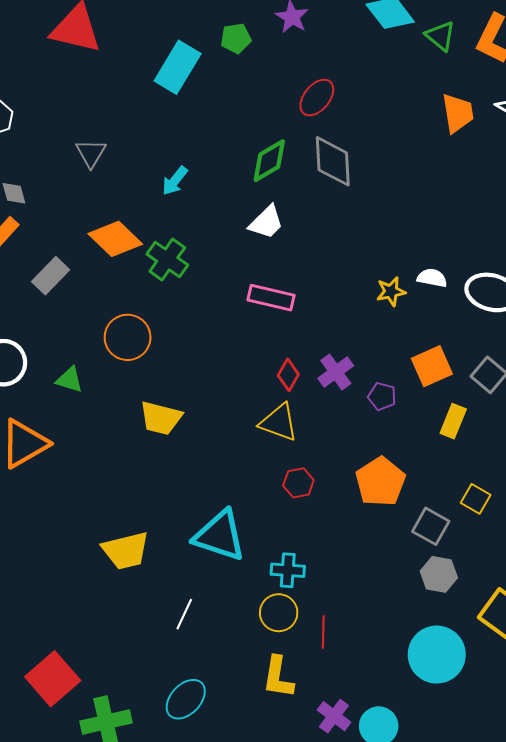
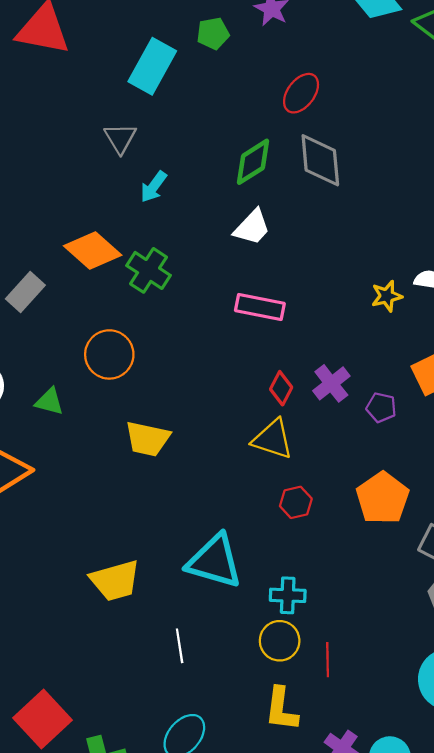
gray triangle: (91, 153) -> (120, 138), moved
white line: (184, 614) -> (180, 646), turned -32

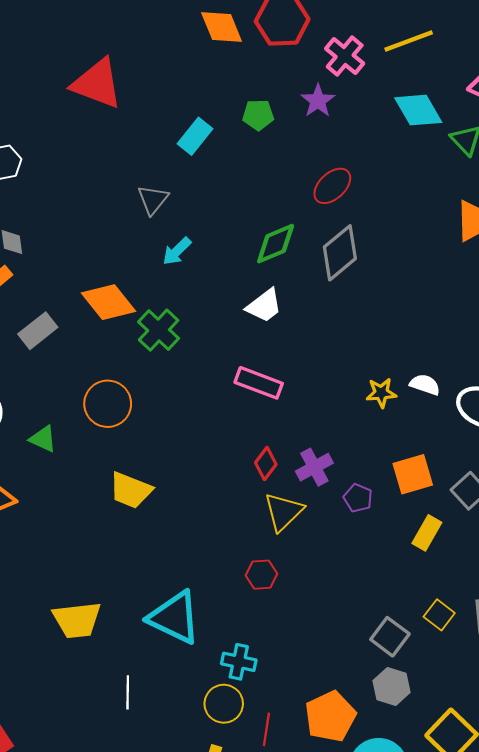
cyan rectangle: (152, 66) -> (195, 136), size x0.7
gray diamond: (320, 160) -> (340, 253), turned 46
yellow triangle: (273, 439) -> (283, 512), moved, turned 48
orange pentagon: (383, 498) -> (330, 716), moved

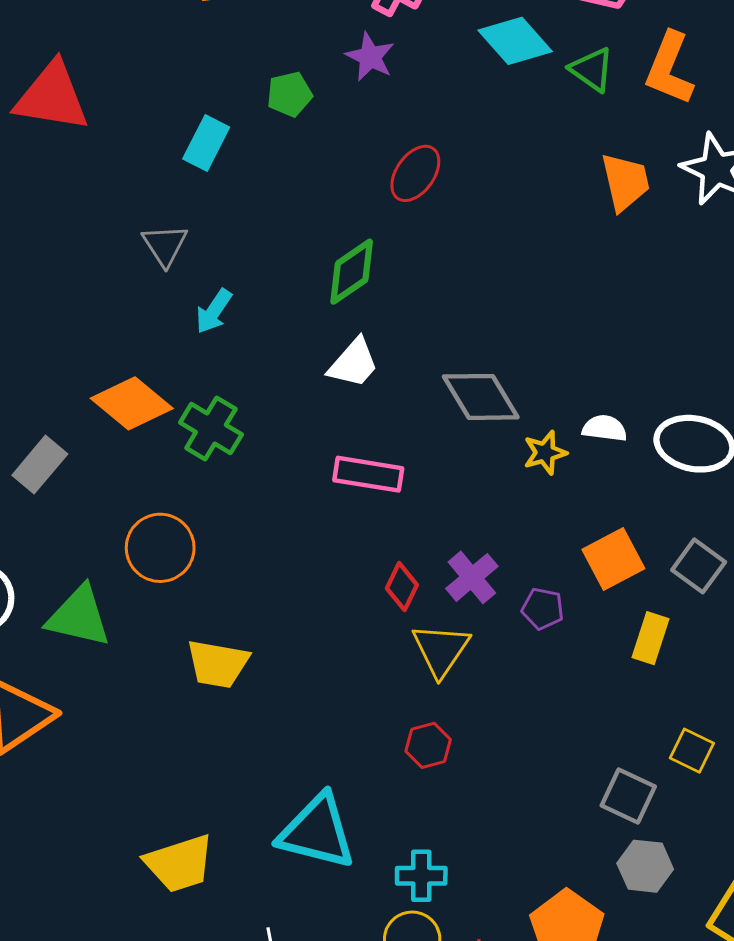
gray diamond: (340, 253) -> (481, 397), moved, turned -70
green triangle: (43, 439) -> (79, 617), size x1.6

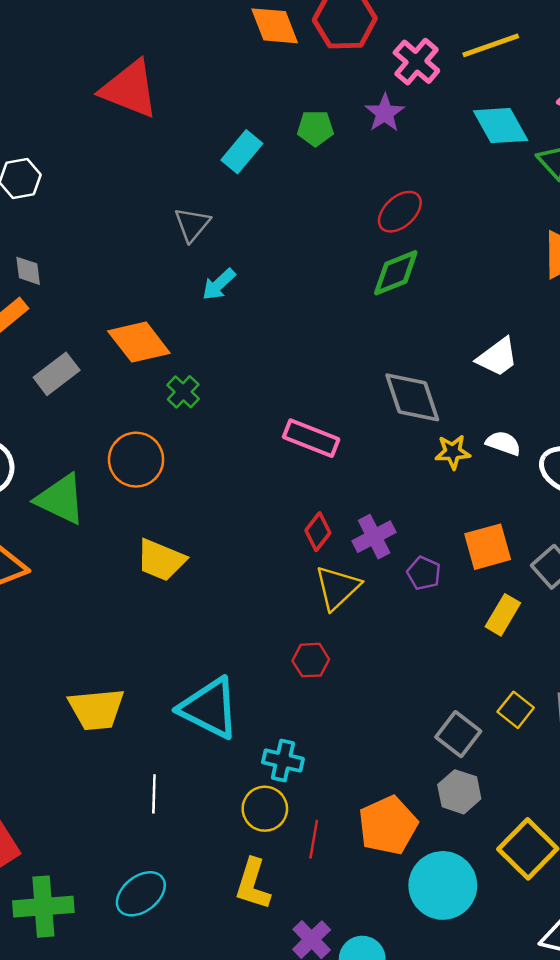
green diamond: (352, 272) -> (396, 273), moved
white trapezoid: (354, 363) -> (497, 357), moved
green cross: (211, 428) -> (183, 392), moved, size x0.7

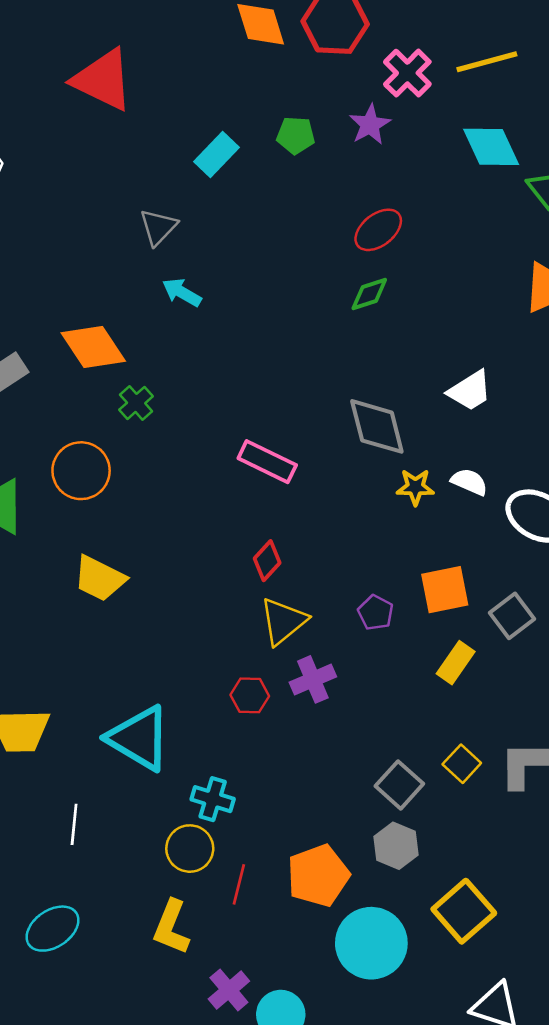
green diamond: (396, 273) -> (369, 294), size x0.7
cyan arrow: (219, 284) -> (182, 292), turned 69
purple cross: (374, 537) -> (313, 679), moved

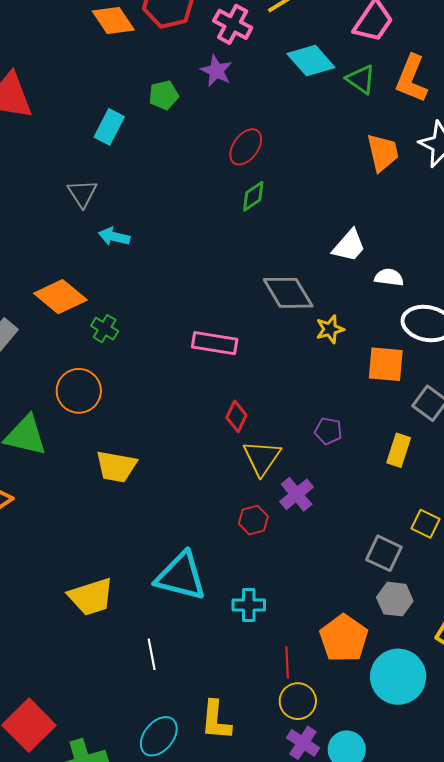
white semicircle: (469, 482) -> (389, 277), moved
orange square: (445, 590) -> (386, 364), moved, turned 33
yellow circle: (190, 849) -> (298, 701), moved
yellow L-shape: (171, 927) -> (216, 720), moved

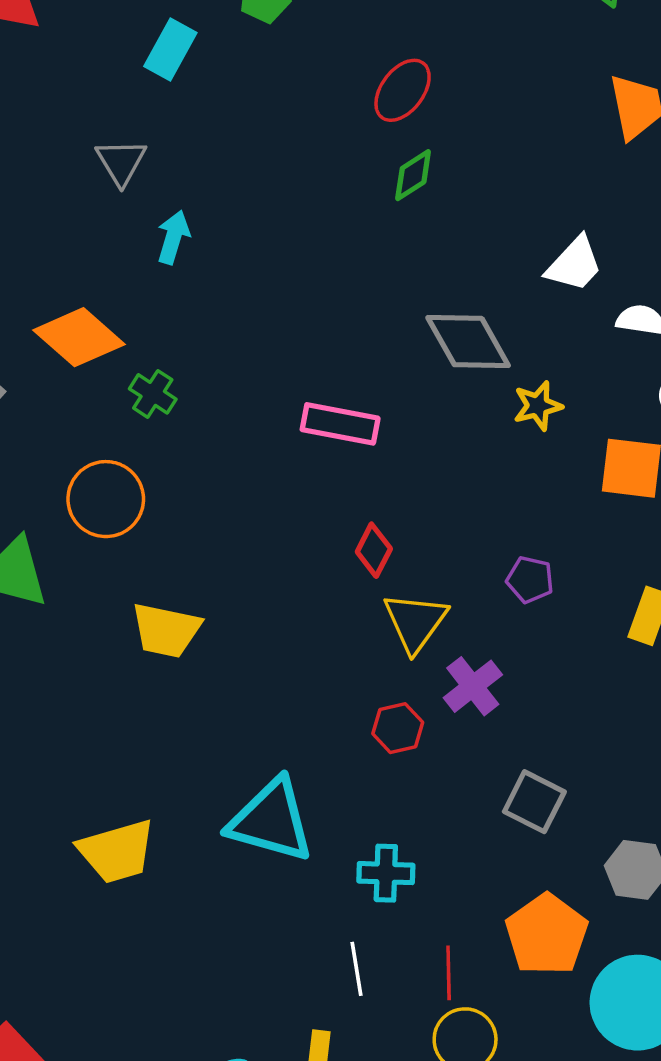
cyan arrow: (114, 237) -> (173, 237), turned 92
gray square: (384, 553) -> (534, 802), moved
white line: (152, 654) -> (356, 969), moved

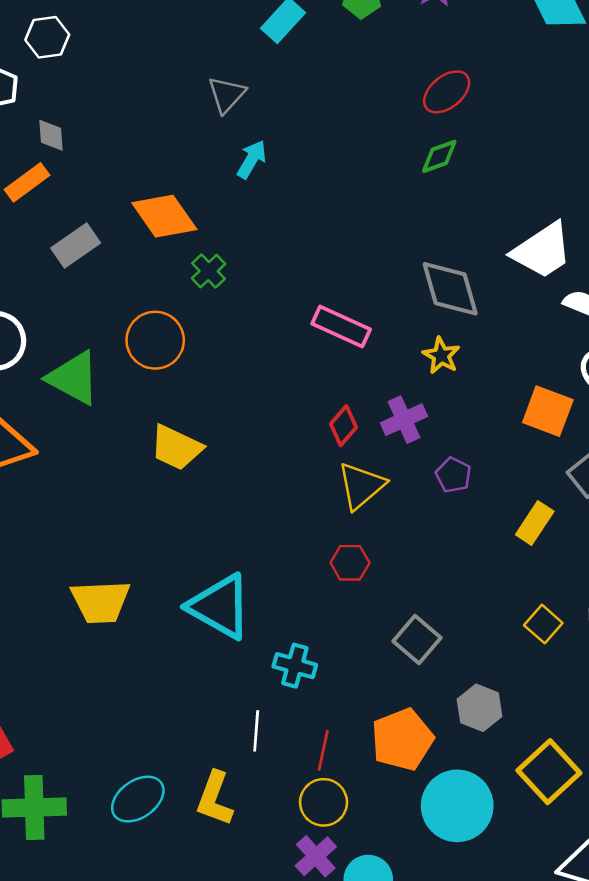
white trapezoid: (574, 264) -> (542, 251), size x1.4
yellow star: (538, 406) -> (441, 356), moved, turned 30
purple cross: (473, 686) -> (404, 420), moved
red hexagon: (398, 728) -> (350, 563), moved

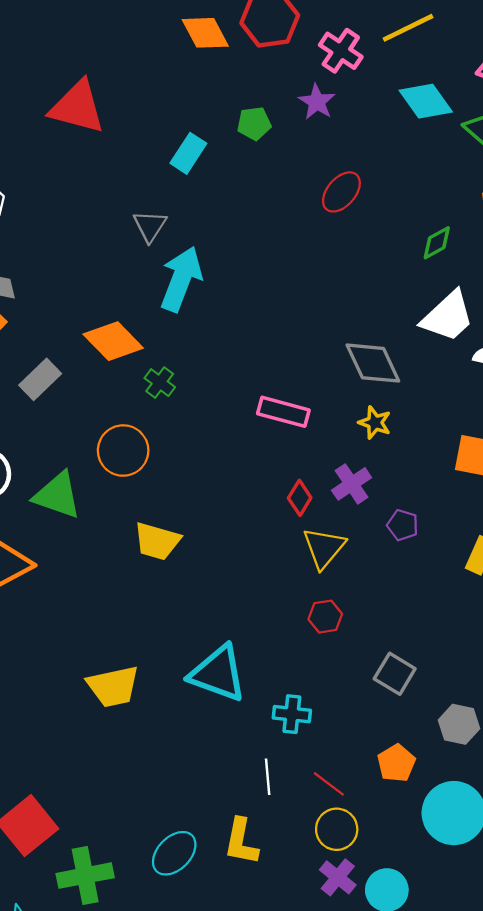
green diamond: (439, 156) -> (437, 243), moved
cyan arrow: (252, 159) -> (181, 279), size x1.8
orange pentagon: (402, 740) -> (396, 763), size x0.7
red line: (323, 750) -> (329, 784), turned -56

